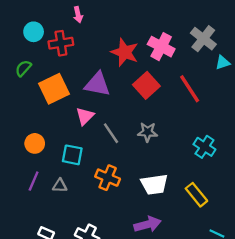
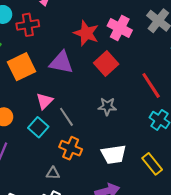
red line: (190, 89) -> (151, 85), moved
pink triangle: (85, 116) -> (45, 101), moved
gray line: (111, 133) -> (66, 117), moved
cyan square: (72, 155) -> (38, 127), turned 30
gray triangle: (60, 186) -> (53, 173), moved

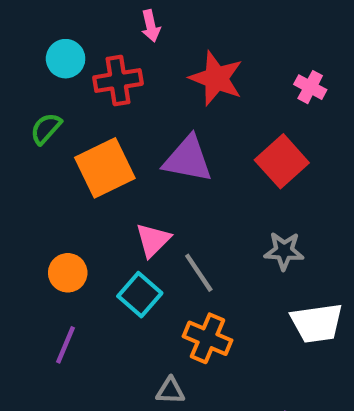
pink cross: (120, 28) -> (310, 87), size x0.6
red star: (86, 33) -> (216, 78), moved
white trapezoid: (113, 154) -> (317, 323), moved

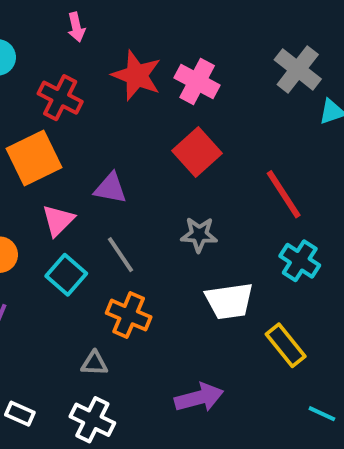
red cross: (118, 81) -> (60, 98), moved, turned 36
pink cross: (310, 87) -> (197, 82), moved, size x1.5
purple triangle: (188, 159) -> (110, 188), moved, size x0.7
pink triangle: (153, 240) -> (58, 220), moved

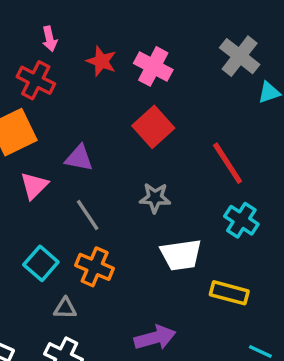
pink arrow: (76, 27) -> (50, 39), moved
red star: (137, 75) -> (101, 61), size x0.7
cyan square: (66, 275) -> (41, 263), moved
yellow rectangle: (286, 345) -> (229, 293), turned -36

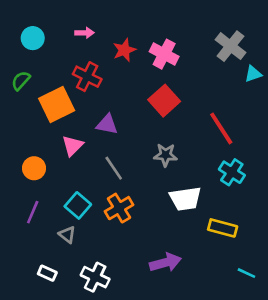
pink arrow: (50, 39) -> (84, 33), turned -78
red star: (101, 61) -> (124, 50), turned 30
red cross: (36, 80) -> (87, 77), moved
orange cross: (95, 267) -> (119, 208), turned 36
gray triangle: (65, 308) -> (67, 235), moved, turned 36

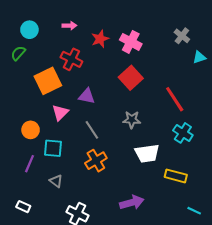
gray cross: (231, 46) -> (182, 36), size x0.7
green semicircle: (21, 81) -> (18, 53), moved
cyan square: (78, 205) -> (53, 148), moved, turned -36
white rectangle: (47, 273) -> (23, 207), moved

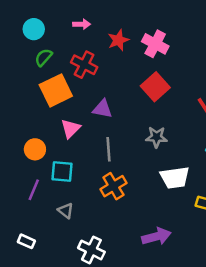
green semicircle: (18, 53) -> (44, 57), moved
gray line: (92, 130) -> (109, 149), turned 30

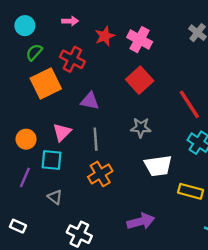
pink triangle: (71, 128) -> (62, 132), moved

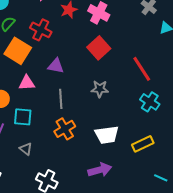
orange square: (46, 84) -> (18, 51), turned -32
pink triangle: (62, 132) -> (27, 83), moved, turned 42
white trapezoid: (158, 166) -> (107, 135), moved
yellow rectangle: (191, 191) -> (143, 144), turned -40

